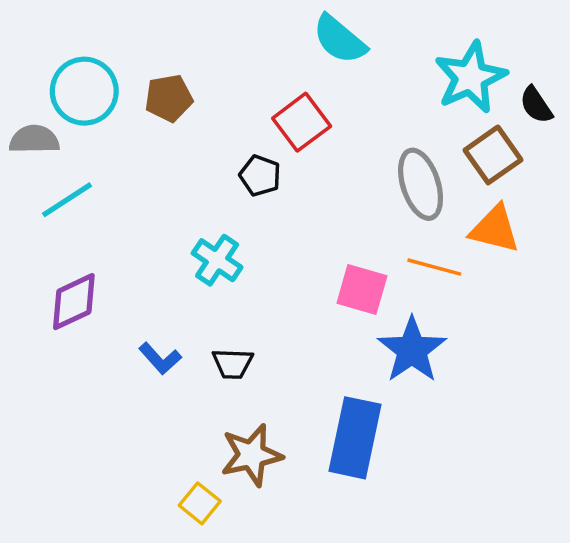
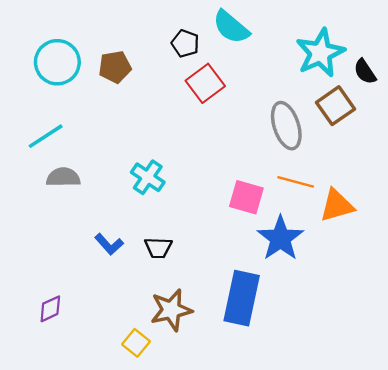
gray semicircle: (34, 139) -> (63, 177), moved
black pentagon: (260, 176) -> (185, 43), moved
orange triangle: (495, 229) -> (337, 205), moved, turned -30
purple diamond: (74, 302) -> (50, 309), moved, size x0.7

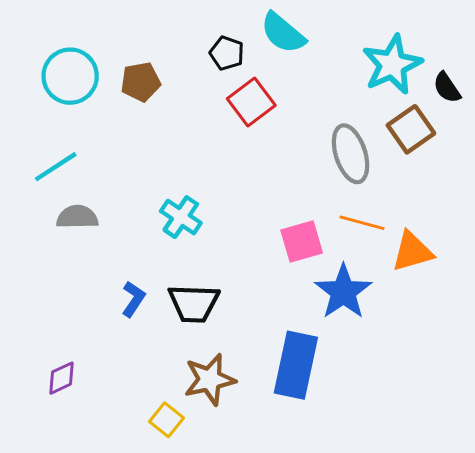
pink square: (246, 197) -> (302, 241), turned -32
blue L-shape: (109, 244) -> (133, 299), turned -104
black trapezoid: (158, 248) -> (194, 303), size x1.5

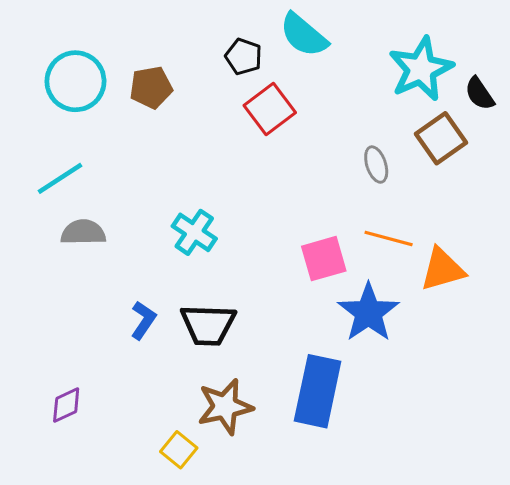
gray ellipse: (351, 154) -> (376, 165), size x0.6

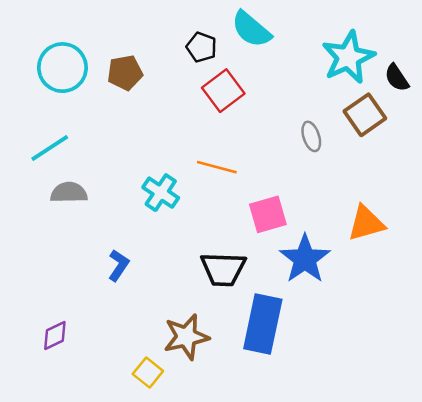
orange line: (389, 239) -> (217, 167), moved
black trapezoid: (208, 325) -> (223, 269), moved

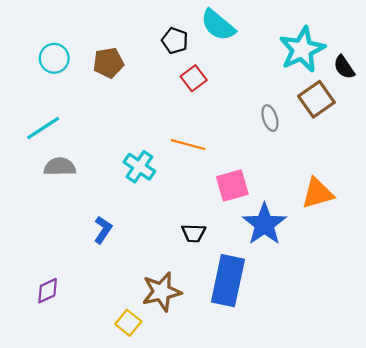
cyan circle: (62, 68) -> (54, 58), size x0.7
red square: (223, 91) -> (194, 78), size x0.7
black trapezoid: (223, 269) -> (194, 233), size x0.6

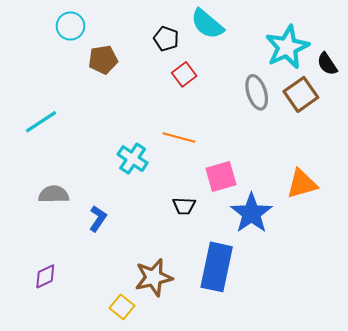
cyan circle: (54, 58) -> (70, 26), moved
gray ellipse: (270, 118) -> (257, 92), moved, size x1.4
gray semicircle: (60, 167) -> (54, 194), moved
black trapezoid: (194, 233) -> (184, 206), moved

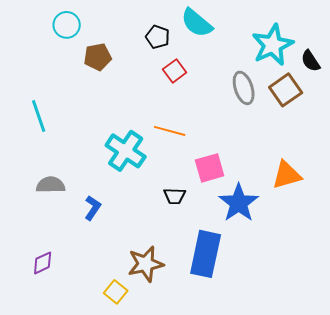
cyan line: (41, 122) -> (39, 116), turned -76
cyan cross: (133, 159) -> (126, 151), size x1.4

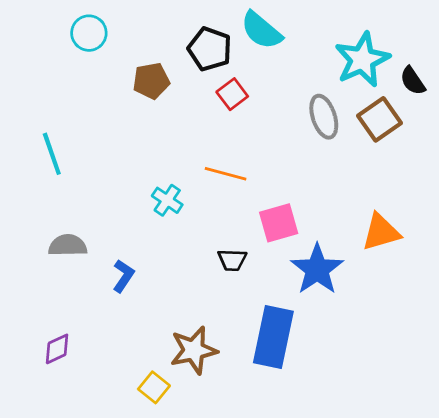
black pentagon: (158, 37) -> (210, 49), size x1.4
brown pentagon: (98, 57) -> (151, 81), moved
cyan cross: (126, 151) -> (167, 200), size x0.6

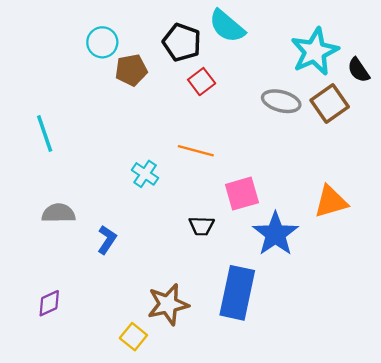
cyan circle: (89, 33) -> (102, 42), moved
gray ellipse: (324, 117) -> (281, 101), turned -57

